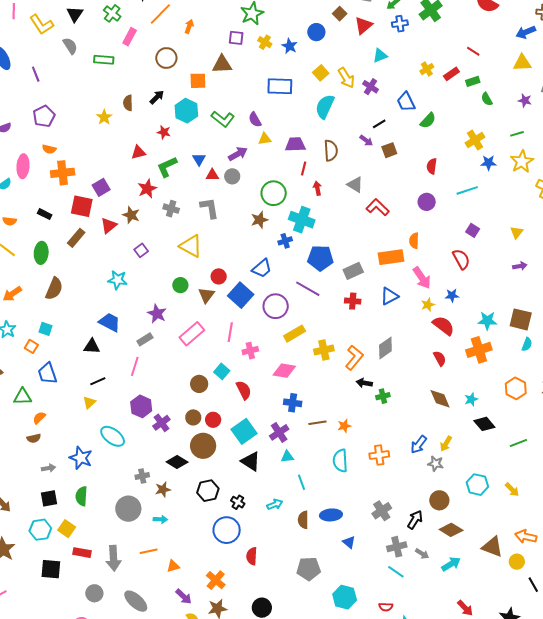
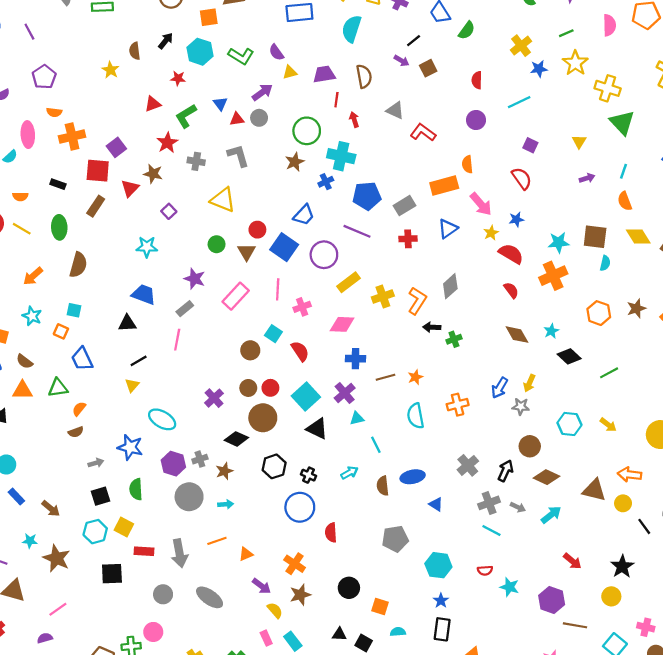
purple hexagon: (141, 406) -> (173, 464), moved

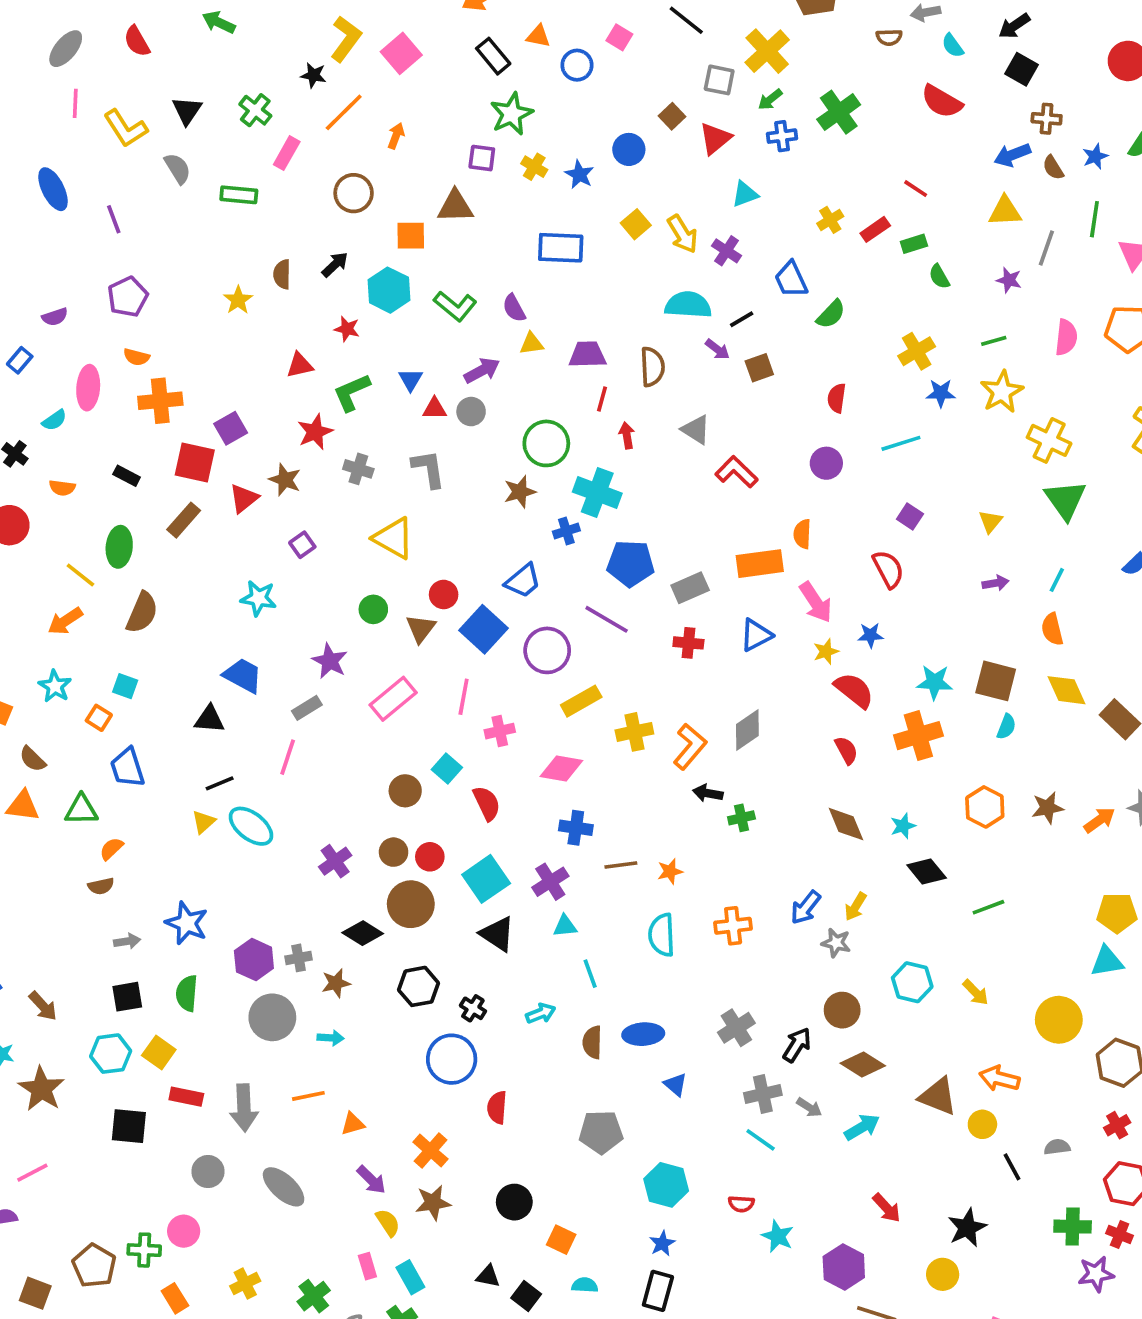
cyan semicircle: (352, 29) -> (688, 305), moved, turned 68
yellow line: (22, 229) -> (80, 575), moved
cyan ellipse: (162, 419) -> (251, 826), moved

